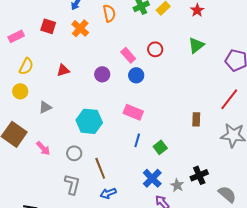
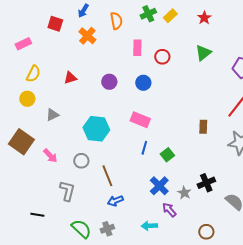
red square: (48, 26) -> (55, 24), moved
pink rectangle: (128, 55) -> (137, 48), moved, turned 42
gray L-shape: (72, 184) -> (67, 191), moved

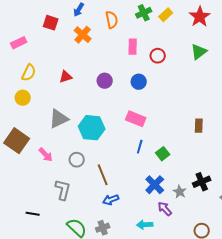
red star: (204, 18) -> (200, 17), size x1.5
gray triangle: (52, 115) -> (59, 119), moved, size x1.5

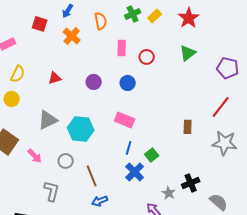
blue cross: (155, 185) -> (135, 172), moved

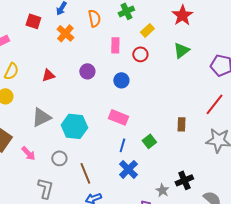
yellow rectangle: (155, 16) -> (147, 30), moved
purple circle: (94, 82) -> (87, 71), moved
green square: (152, 155) -> (149, 141), moved

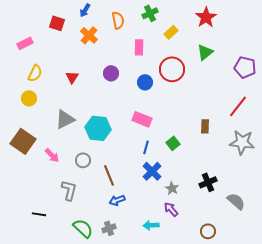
red circle: (140, 54) -> (172, 69), moved, size x1.6
red triangle: (48, 75) -> (72, 77), turned -40
gray star: (162, 190) -> (172, 188), moved

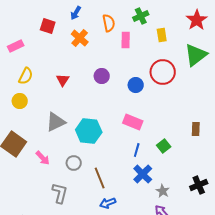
yellow rectangle: (171, 32) -> (162, 35), turned -56
pink rectangle: (139, 47) -> (126, 40), moved
green triangle: (205, 52) -> (196, 55), size x1.4

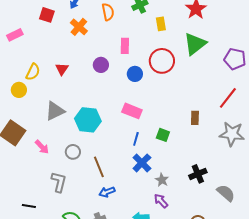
pink rectangle: (126, 40) -> (125, 46), moved
yellow semicircle: (26, 76) -> (33, 72), moved
green square: (164, 146) -> (163, 135), turned -32

